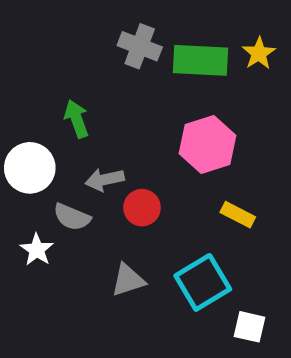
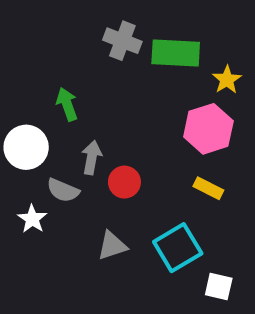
yellow star: (259, 53) -> (227, 80), moved
pink hexagon: (207, 144) -> (208, 129), moved
gray arrow: (105, 180) -> (92, 157), turned 112

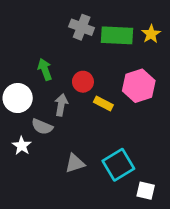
yellow star: (227, 80) -> (151, 34), moved
red circle: (124, 182) -> (83, 82), moved
yellow rectangle: (208, 188) -> (103, 103), moved

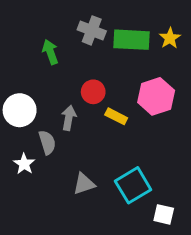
green arrow: (45, 69) -> (50, 52), moved
gray semicircle: (42, 127) -> (47, 142), turned -130

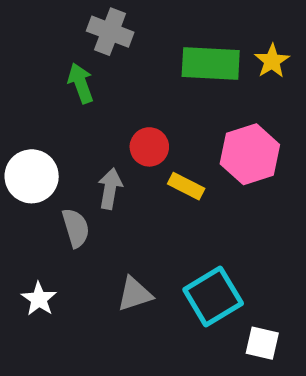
gray cross: (92, 30) -> (110, 32), moved
white star: (24, 164) -> (39, 299), moved

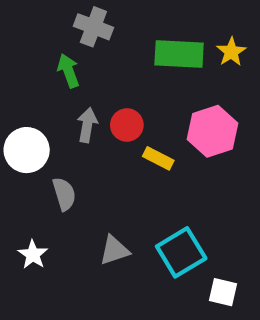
gray arrow: (110, 189) -> (87, 125), moved

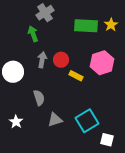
gray cross: (93, 27) -> (45, 13), turned 36
gray semicircle: (64, 194) -> (39, 98), moved

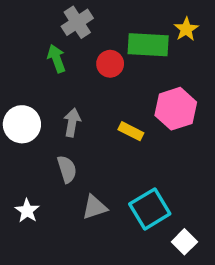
yellow star: (111, 25) -> (186, 29), moved
gray arrow: (42, 60) -> (72, 123), moved
red circle: (61, 60) -> (110, 64), moved
white square: (107, 140) -> (184, 242), turned 32

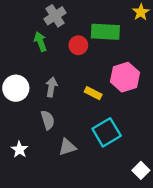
yellow star: (186, 29) -> (141, 12), moved
cyan square: (150, 209) -> (107, 132), moved
white square: (184, 242) -> (141, 170), moved

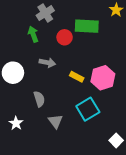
pink hexagon: (125, 77) -> (103, 78), moved
gray arrow: (51, 87) -> (47, 63), moved, turned 91
gray triangle: (67, 147) -> (55, 121), turned -49

